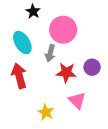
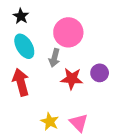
black star: (33, 11) -> (21, 16), moved
pink triangle: (77, 100) -> (79, 123), moved

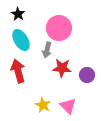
purple circle: (100, 73) -> (87, 75), moved

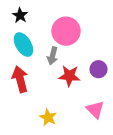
purple circle: (87, 75) -> (98, 69), moved
pink triangle: (68, 106) -> (95, 110), moved

